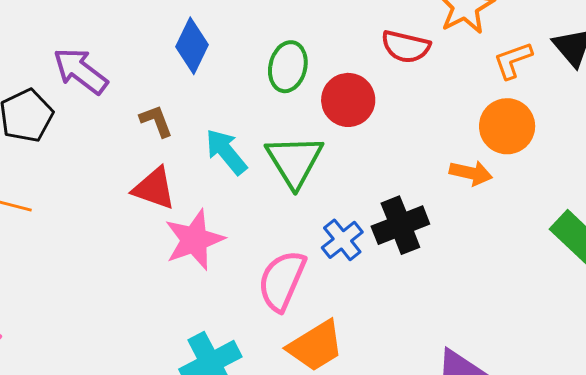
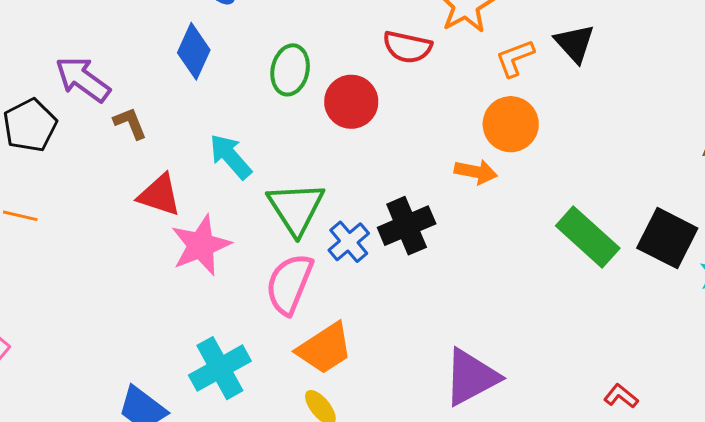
brown L-shape: (156, 121) -> (130, 123), moved
green triangle: (295, 161) -> (296, 208), moved

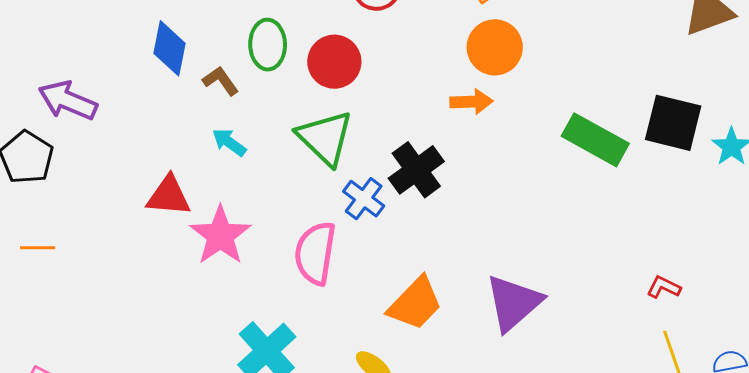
brown L-shape: (130, 123) -> (221, 81), moved
cyan arrow: (230, 156) -> (229, 142), size x0.7
green triangle: (296, 208) -> (325, 138), moved
orange trapezoid: (325, 348) -> (415, 303), moved

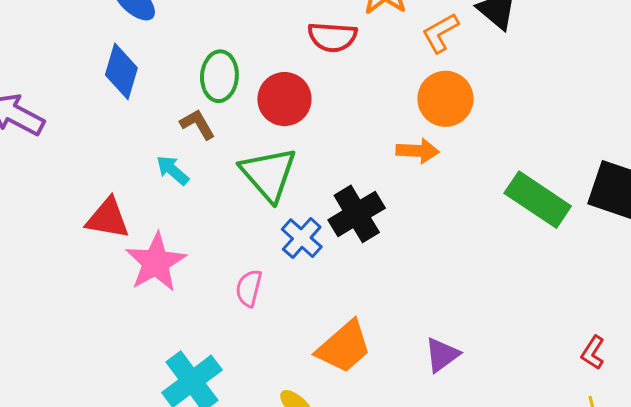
brown L-shape: (221, 81) -> (198, 124), moved
pink semicircle: (315, 253) -> (249, 288), size x0.6
red L-shape: (664, 287) -> (593, 353), turned -88
purple triangle: (513, 303) -> (442, 355), size x0.6

